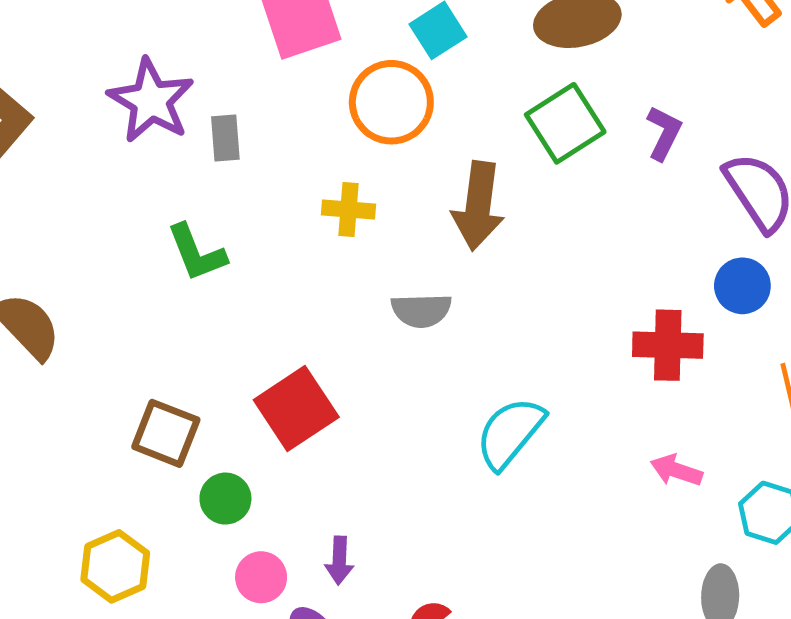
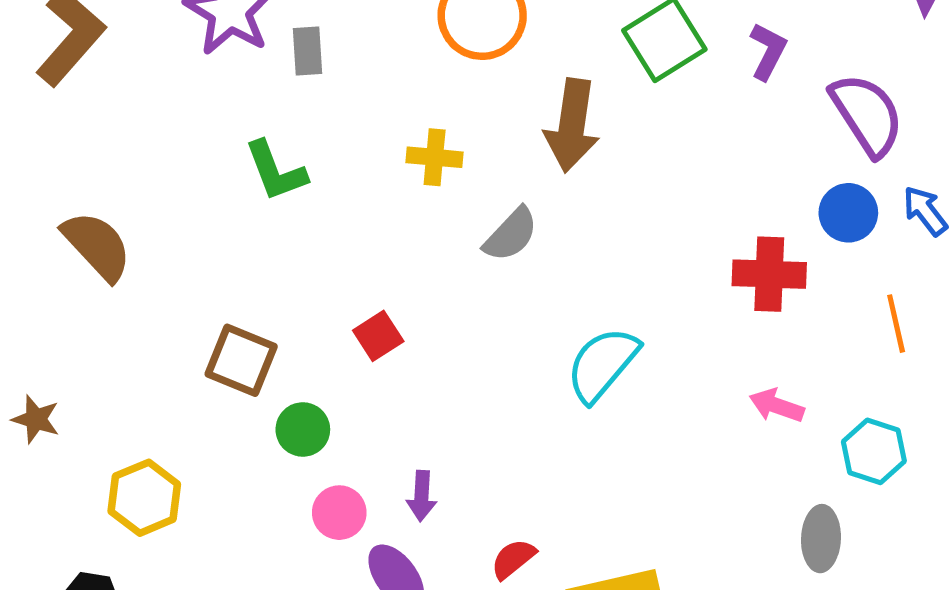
yellow cross: (348, 210) -> (435, 157), moved
gray semicircle: (421, 310) -> (511, 234), turned -46
red square: (296, 408) -> (378, 336), size x0.6
yellow hexagon: (115, 566) -> (144, 498), moved

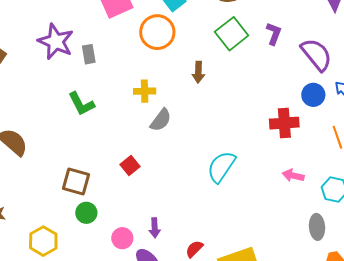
brown arrow: (572, 125) -> (198, 72), size x0.6
gray semicircle: (511, 234) -> (161, 120), moved
green circle: (303, 429) -> (86, 213), moved

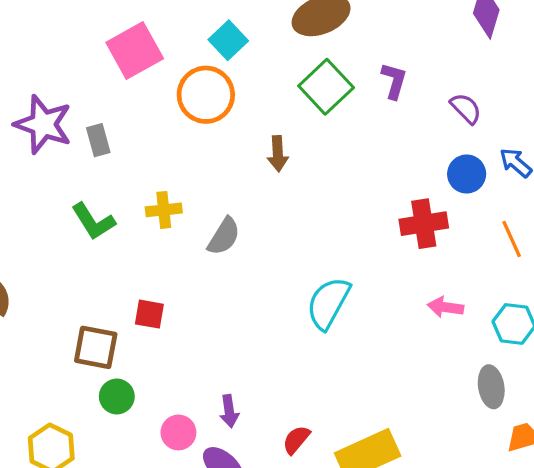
purple semicircle: (316, 55) -> (466, 108), size x0.6
yellow cross: (145, 91) -> (164, 210), moved
red square: (130, 165) -> (149, 314), moved, turned -36

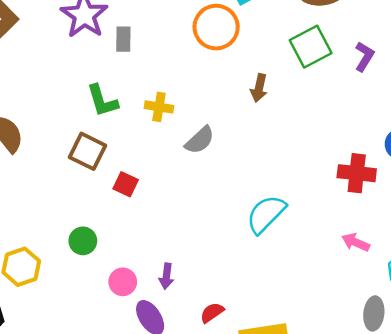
brown square: (96, 347) -> (88, 151), moved

